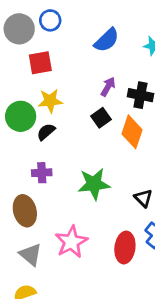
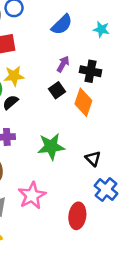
red ellipse: (125, 247) -> (77, 216), moved

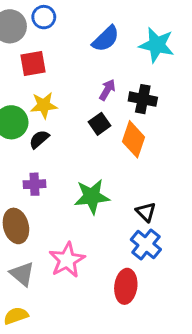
cyan star: (101, 29) -> (157, 45), size x1.6
blue cross: (106, 190) -> (146, 245), moved

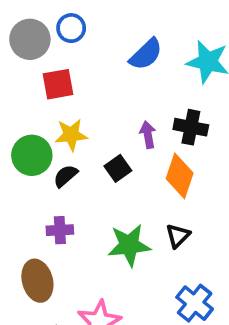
purple arrow: (107, 90) -> (148, 135), moved, turned -40
black square: (99, 124) -> (118, 168), moved
black triangle: (146, 212) -> (178, 236), moved, turned 30

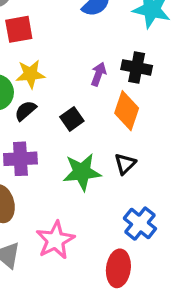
purple arrow: (148, 135) -> (98, 74), turned 30
black square: (118, 168) -> (72, 119), moved
purple cross: (60, 230) -> (20, 159), size x1.4

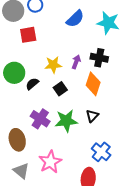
yellow star: (30, 74) -> (53, 65), moved
purple cross: (20, 159) -> (40, 119), moved, turned 36

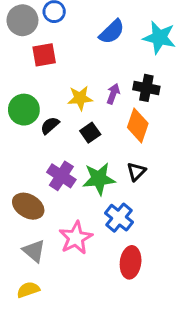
brown ellipse: (17, 140) -> (28, 206), turned -45
blue cross: (101, 152) -> (119, 218), moved

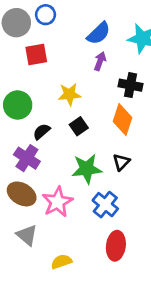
purple arrow: (113, 94) -> (100, 61), moved
black semicircle: (50, 125) -> (42, 132), moved
purple cross: (61, 176) -> (27, 158), moved
pink star: (76, 238) -> (57, 202), moved
yellow semicircle: (28, 290) -> (61, 262), moved

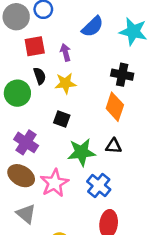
purple arrow: (100, 61) -> (65, 52), moved, turned -35
black square: (79, 126) -> (62, 119), moved, turned -35
black semicircle: (42, 132) -> (40, 76), moved, turned 112
black triangle: (121, 162) -> (114, 146), turned 49

